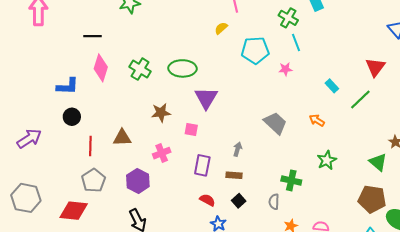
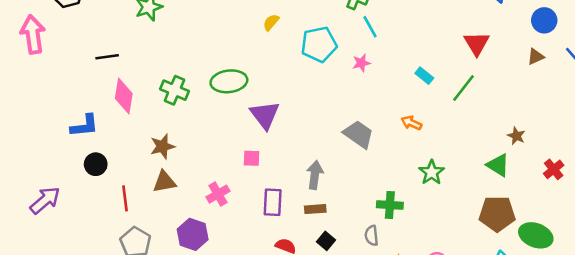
brown star: (161, 113) -> (162, 146), moved
gray arrow: (238, 149) -> (315, 175), size x1.5

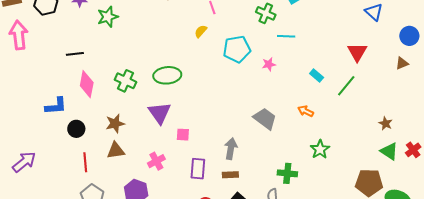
cyan line: (370, 27) -> (286, 36), moved, turned -60
purple triangle: (265, 115) -> (159, 113), moved
black circle: (96, 164) -> (76, 129), moved
green triangle: (498, 165) -> (389, 151), moved

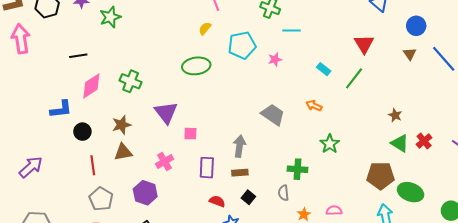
brown triangle: (402, 63) -> (410, 54), turned -40
green ellipse: (167, 75) -> (196, 66), moved
pink diamond: (87, 84) -> (91, 86), turned 48

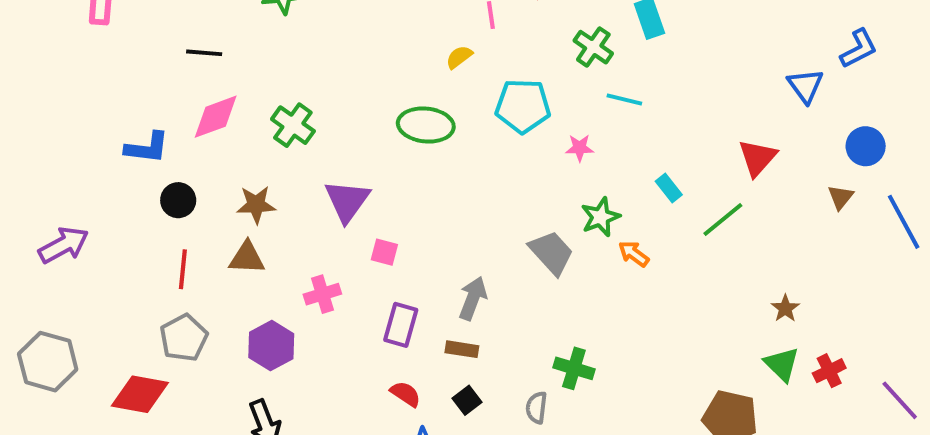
green star: (330, 144) -> (600, 217), moved

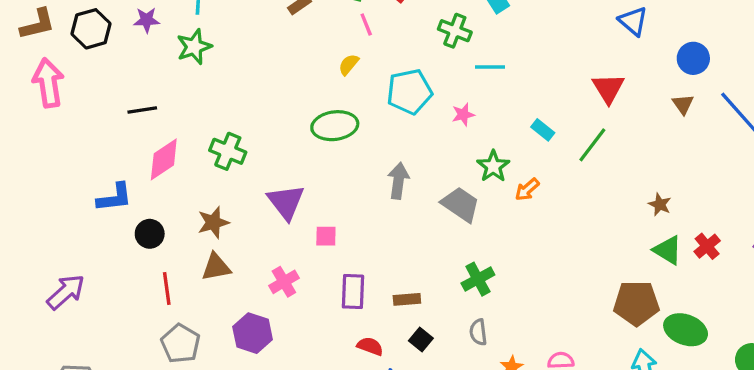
orange arrow: (634, 254) -> (527, 189), turned -65
gray arrow: (473, 298) -> (398, 181), moved
green cross: (574, 368) -> (478, 279), moved, turned -32

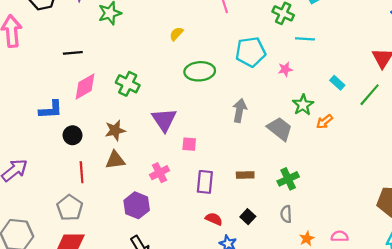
yellow semicircle: (349, 65) -> (176, 34), moved
brown rectangle: (407, 299) -> (245, 175), moved
gray pentagon: (181, 344) -> (70, 208), moved

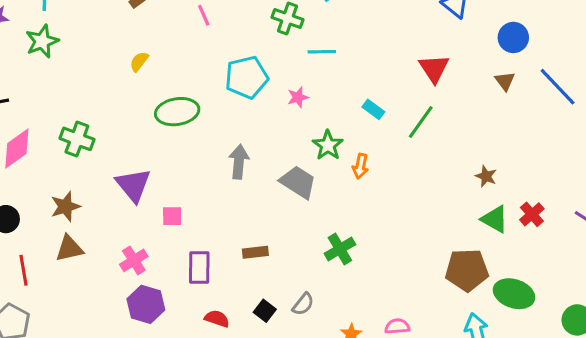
orange arrow: (324, 122) -> (360, 166), turned -35
green cross: (288, 179) -> (340, 249), moved
purple hexagon: (137, 205) -> (146, 304), moved
gray semicircle: (286, 214) -> (303, 304), moved, turned -133

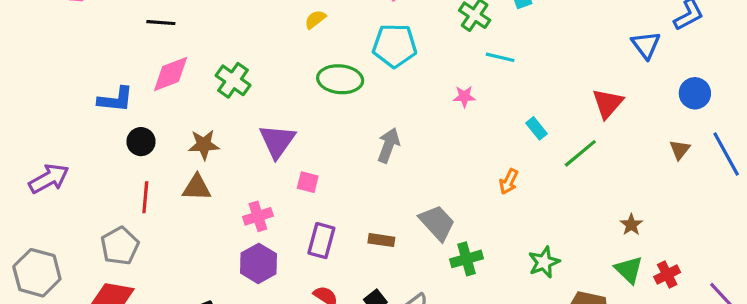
cyan pentagon: (247, 77) -> (395, 46), moved
brown triangle: (505, 81) -> (680, 150), moved
green star: (328, 145) -> (544, 262), moved
gray trapezoid: (298, 182) -> (437, 223), moved

